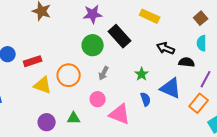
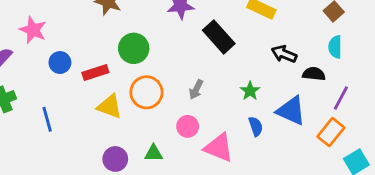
green circle: (93, 45) -> (134, 48), moved

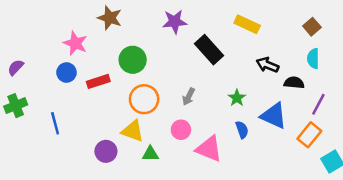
pink star: (33, 30) -> (75, 43), moved
yellow triangle: (110, 106) -> (133, 131), moved
purple circle: (115, 159) -> (106, 151), moved

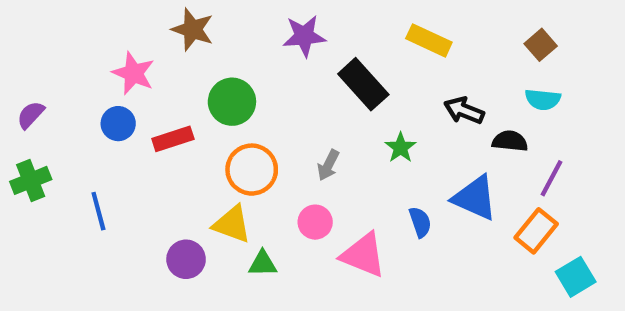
cyan semicircle: (313, 58) -> (543, 99), turned -84
green star: (237, 98) -> (401, 148), moved

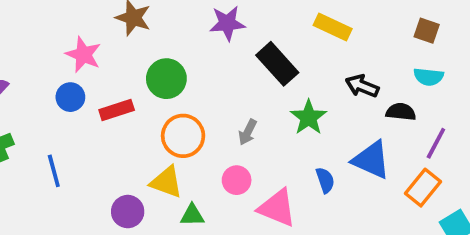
brown square: (541, 45) -> (427, 31), turned -30
green star: (401, 148) -> (309, 117), size x1.4

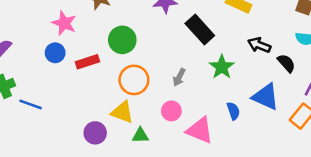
black semicircle: (401, 112) -> (286, 63), turned 42
blue line: (54, 171) -> (31, 104), moved, turned -55

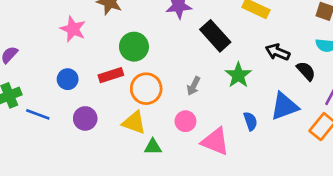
blue circle: (55, 53) -> (68, 79), moved
red rectangle: (87, 62) -> (111, 75), moved
blue triangle: (266, 97) -> (284, 106), turned -44
purple circle: (95, 133) -> (85, 118), moved

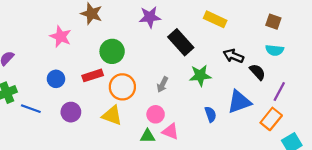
green star: (238, 75) -> (200, 75), turned 30
pink triangle: (215, 141) -> (170, 132), moved, size x0.7
green triangle: (153, 147) -> (148, 136), moved

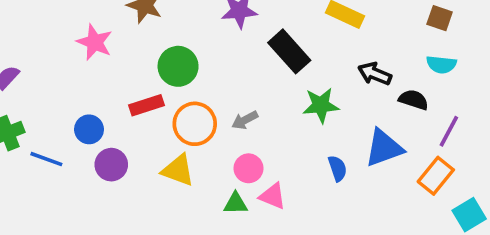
black semicircle: (257, 72) -> (414, 100), turned -30
blue circle: (56, 79) -> (89, 129), moved
gray arrow: (162, 85) -> (245, 120), moved, turned 35

